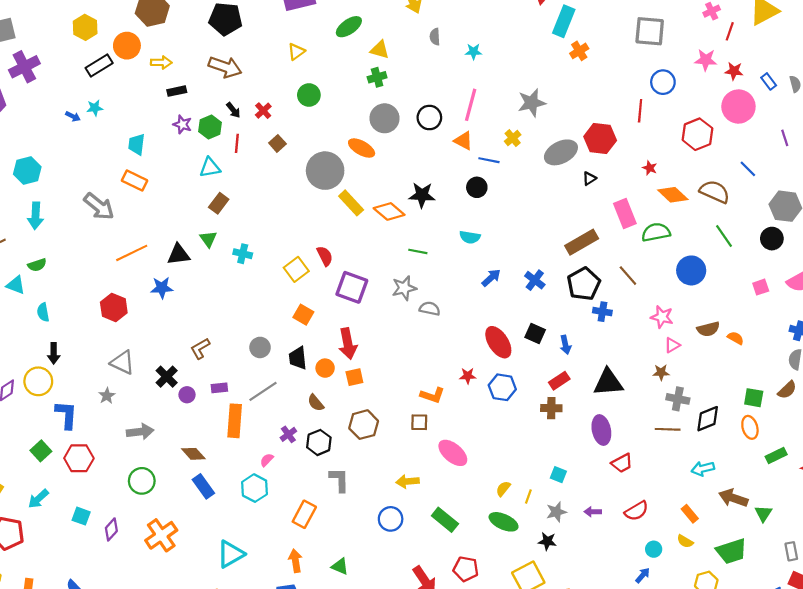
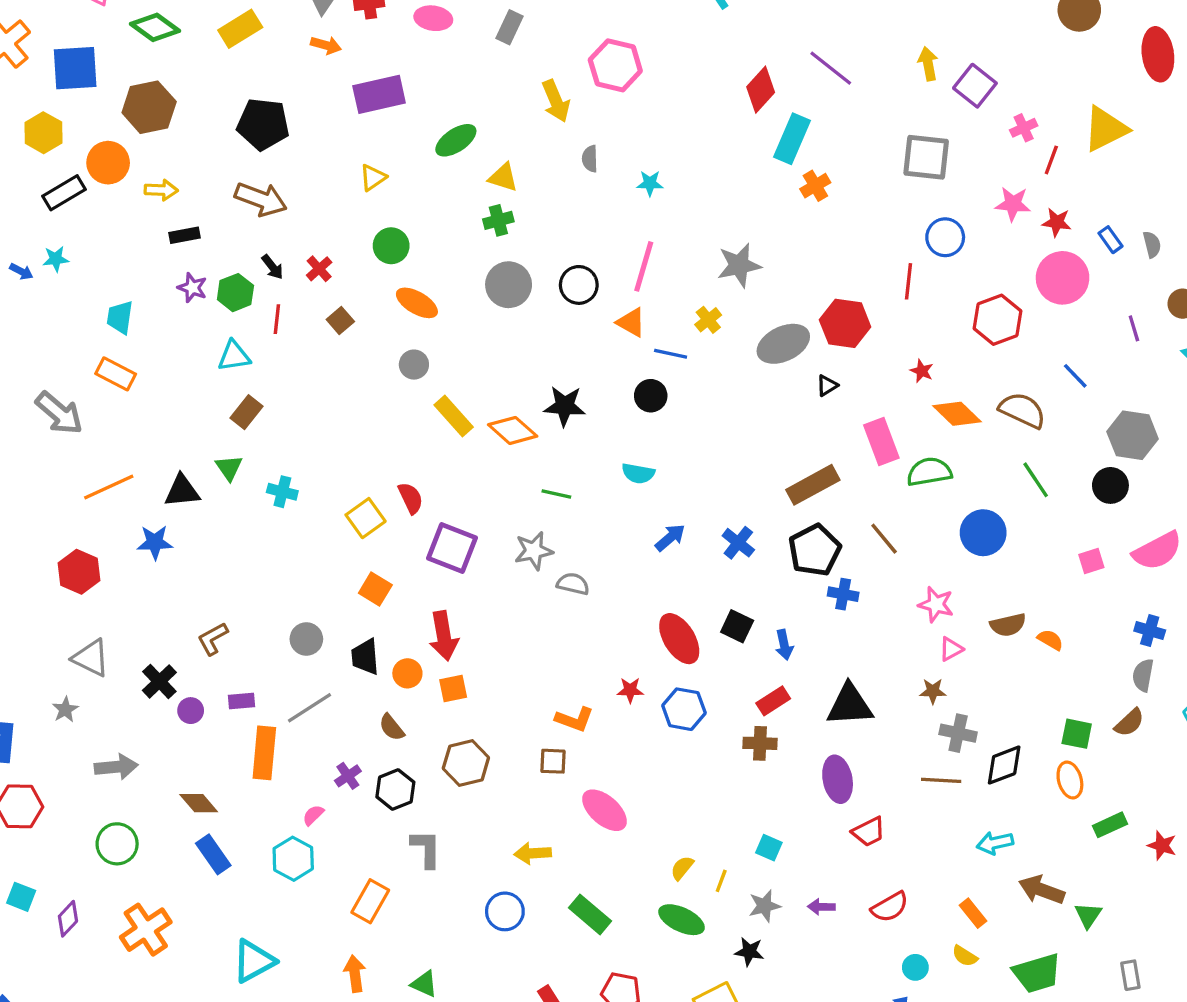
orange ellipse: (362, 148) -> (417, 303), moved
gray circle: (325, 171) -> (414, 365), size x0.5

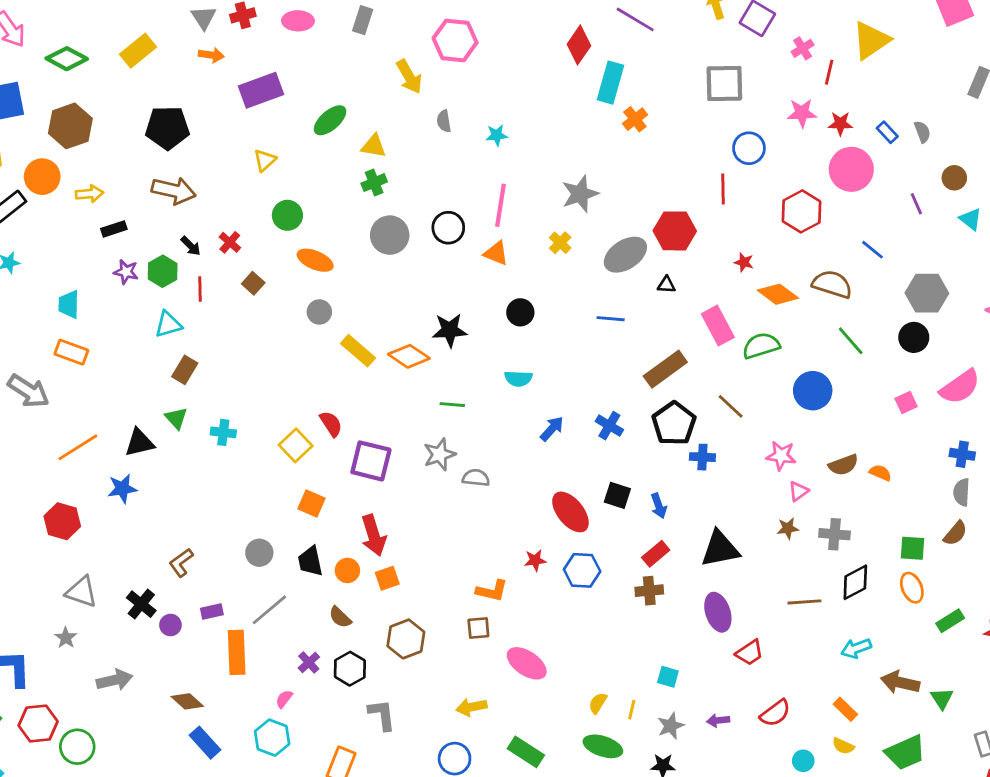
blue line: (671, 354) -> (611, 319), moved
black triangle: (827, 386) -> (666, 285), turned 42
gray cross: (958, 733) -> (835, 534), moved
green circle: (117, 844) -> (77, 747), moved

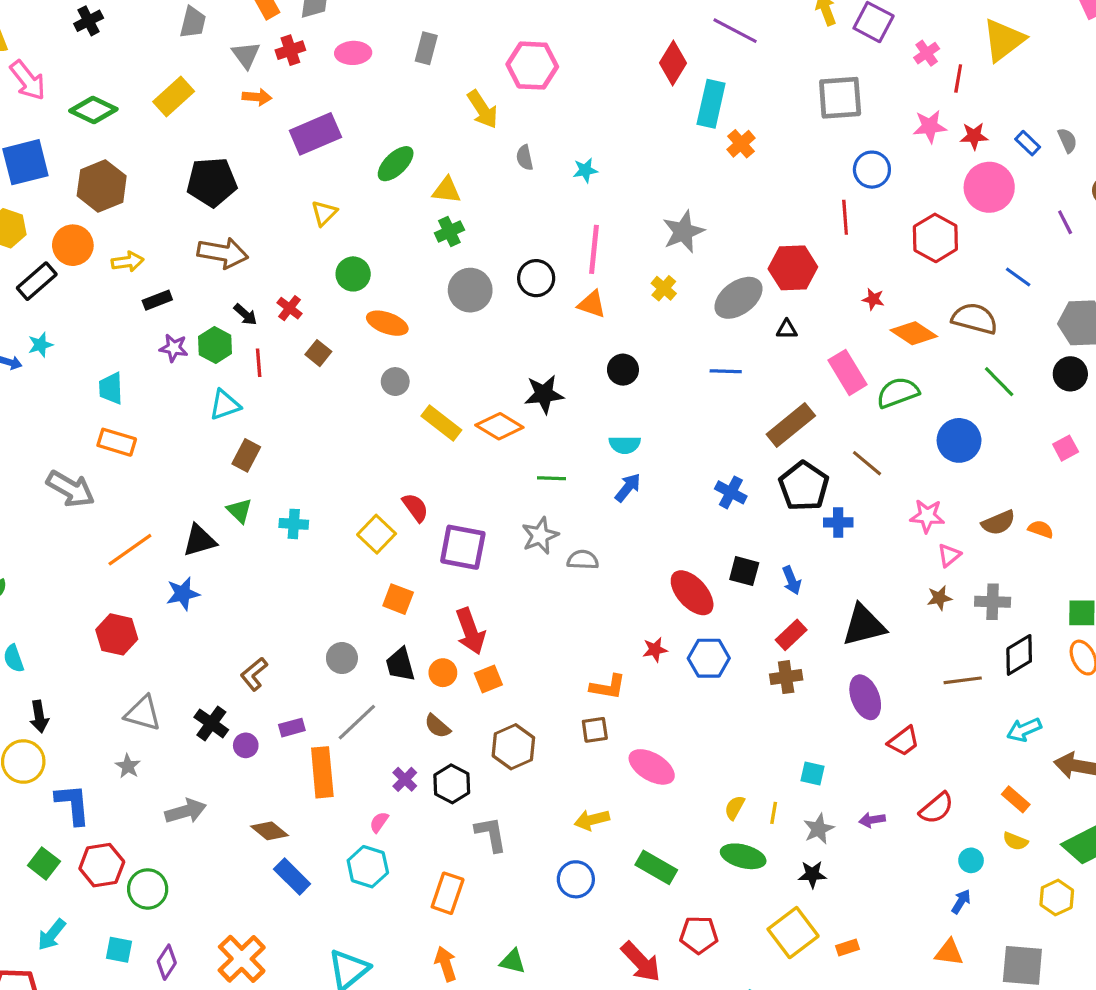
blue arrow: (552, 429) -> (628, 488), moved

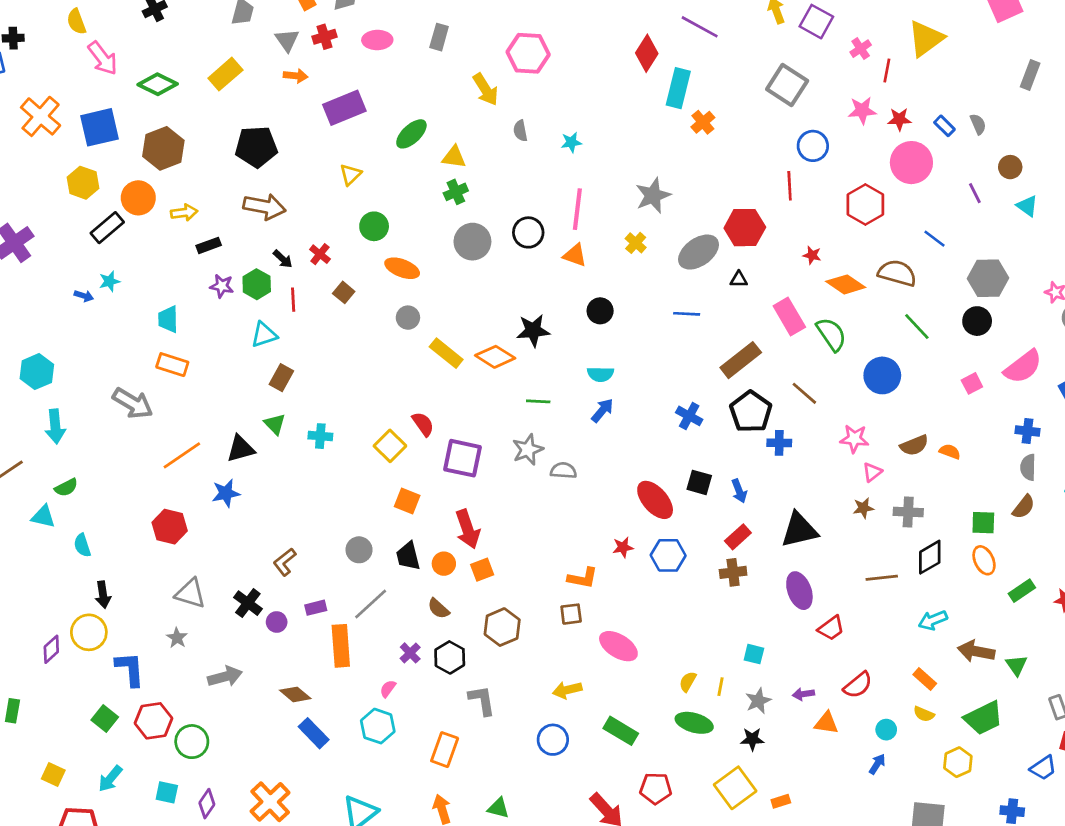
gray square: (840, 98) -> (787, 85), turned 36
green semicircle: (898, 393) -> (831, 334), turned 75
orange triangle: (949, 952) -> (826, 723), moved

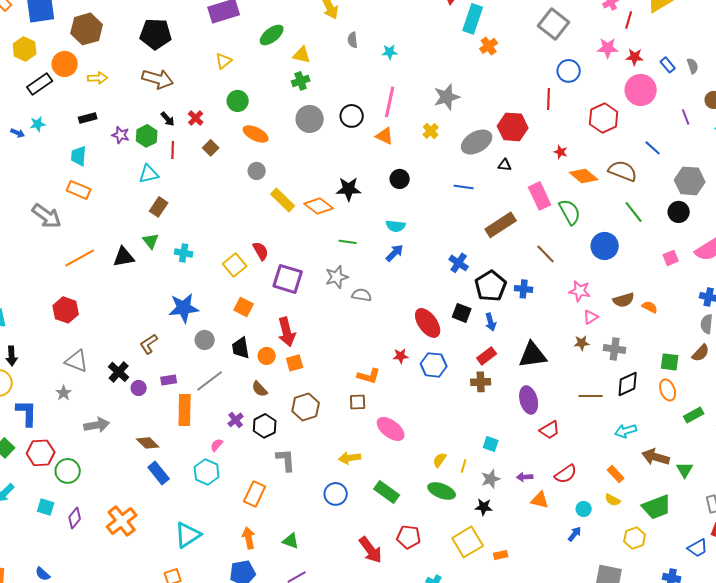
black rectangle: (209, 245) -> (88, 118), moved
black pentagon: (751, 412) -> (491, 286), moved
blue star: (226, 493) -> (184, 308), moved, size x1.4

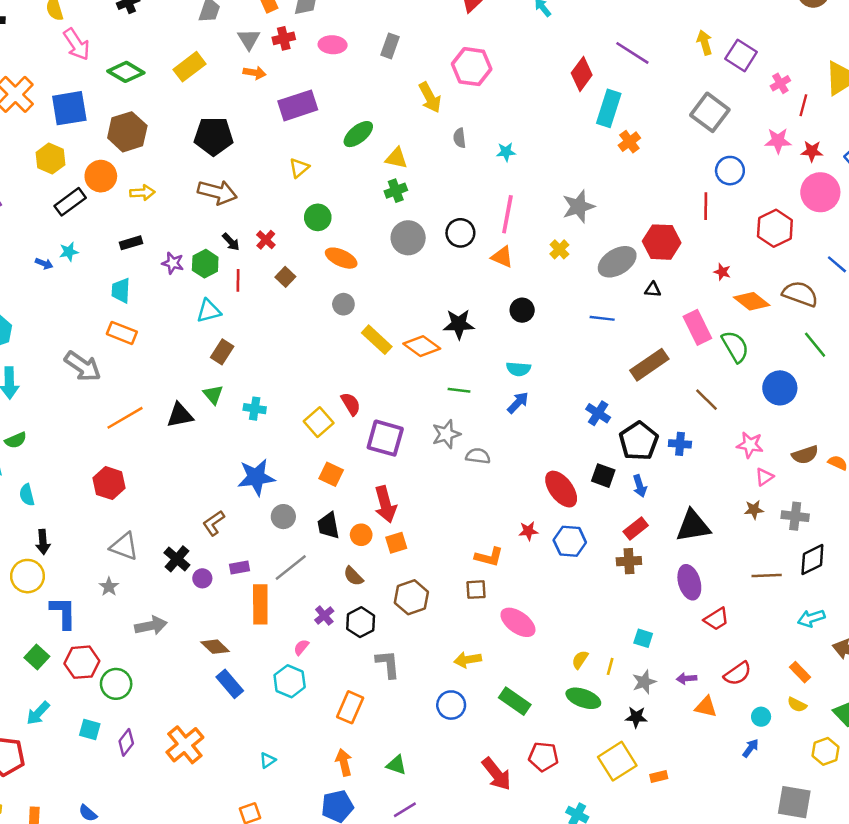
cyan triangle: (188, 535) -> (268, 760), size x0.5

